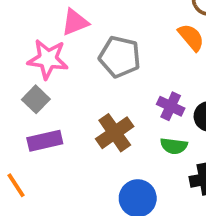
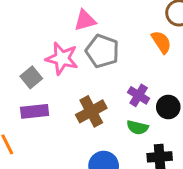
pink triangle: (75, 22) -> (85, 20), moved
pink star: (48, 59) -> (62, 58), moved

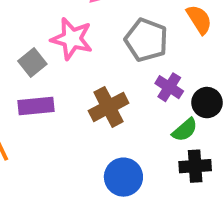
gray pentagon: (102, 51) -> (146, 40), moved
green semicircle: (137, 127) -> (185, 130), moved, turned -55

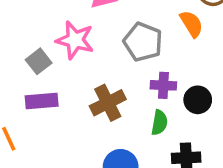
purple cross: (169, 87) -> (163, 85), turned -30
green semicircle: (185, 130) -> (159, 123), moved, turned -40

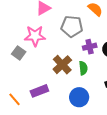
purple rectangle: (42, 101) -> (39, 91), moved
green semicircle: (159, 123) -> (83, 68), moved

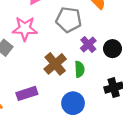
purple cross: (90, 47) -> (88, 44), turned -32

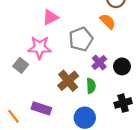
gray pentagon: (69, 20) -> (81, 39), turned -30
purple rectangle: (27, 93) -> (41, 108), turned 36

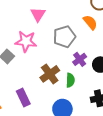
pink triangle: (50, 17) -> (38, 14), turned -35
purple rectangle: (41, 108) -> (23, 97), turned 42

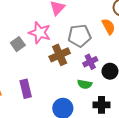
brown cross: (50, 74) -> (60, 55), moved
green semicircle: (70, 80) -> (85, 84), moved, turned 88

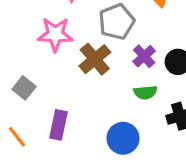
gray square: (18, 44) -> (24, 88), moved
purple rectangle: (26, 89) -> (59, 125), turned 42

